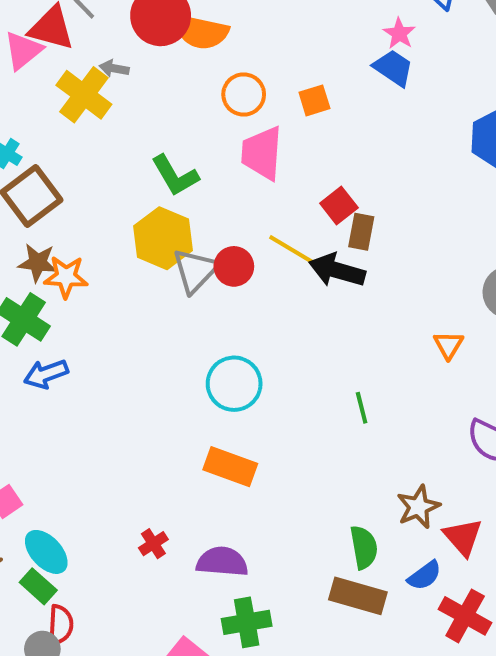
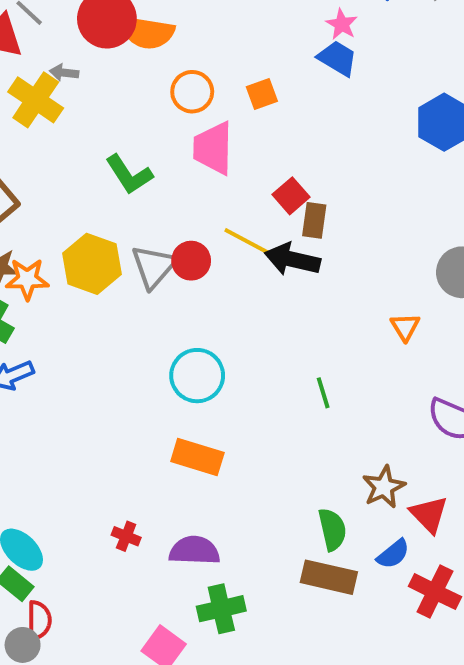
yellow hexagon: (163, 238) -> (92, 264), moved
red cross: (153, 544) -> (126, 536), turned -32

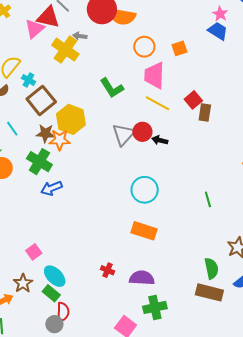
yellow line: (248, 242) -> (157, 103), moved
black arrow: (292, 259) -> (160, 140), moved, size x0.6
yellow hexagon: (92, 264) -> (71, 119), moved

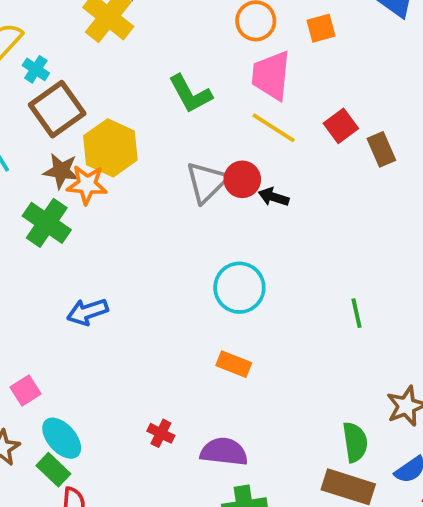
brown rectangle: (205, 113) -> (381, 149), moved, turned -36
blue arrow: (51, 188) -> (87, 312), moved
orange rectangle: (144, 231) -> (234, 364), size x0.7

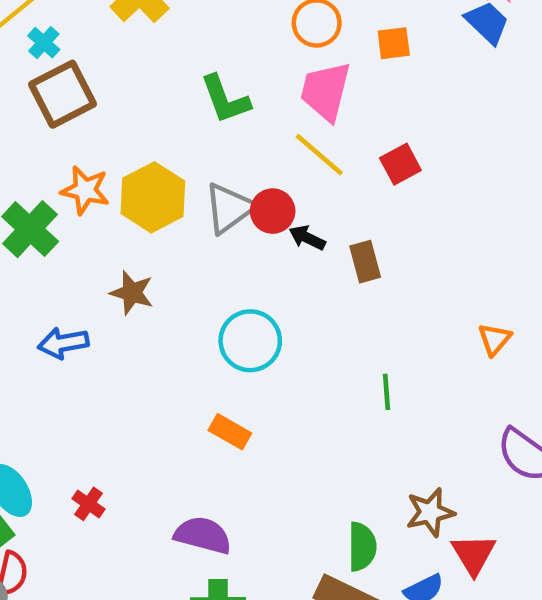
yellow hexagon: (110, 148) -> (153, 197), moved
brown rectangle: (381, 149) -> (365, 262), moved
brown star: (61, 171) -> (132, 293), moved
red cross: (161, 433) -> (88, 504), moved

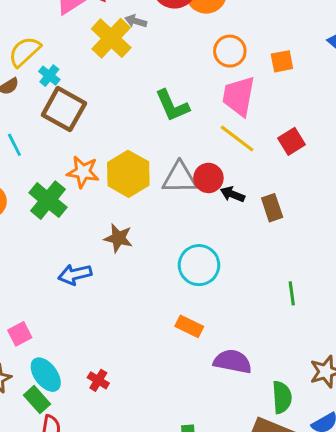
brown square: (63, 94) -> (64, 109), turned -30
gray triangle: (229, 208) -> (180, 178), turned 39
purple semicircle: (203, 535) -> (233, 361), moved

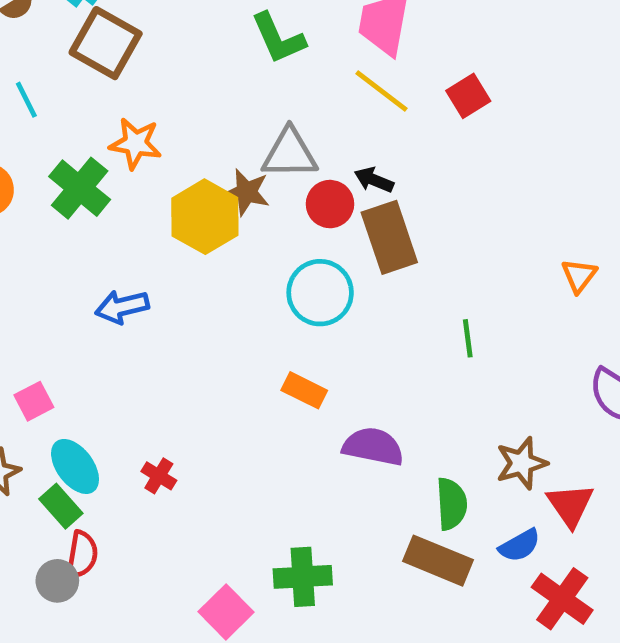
yellow hexagon: (128, 174) -> (205, 217), moved
red circle: (208, 178) -> (330, 204), moved
brown rectangle: (272, 208) -> (389, 237), moved, size x1.6
brown star: (118, 238) -> (246, 192), moved

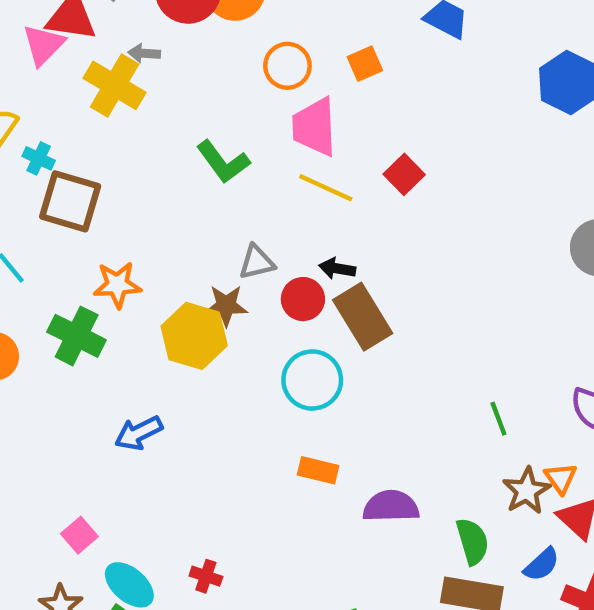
gray triangle: (290, 153) -> (257, 262), size x0.7
orange triangle: (579, 276) -> (561, 478), moved
green line: (468, 338) -> (498, 419), moved

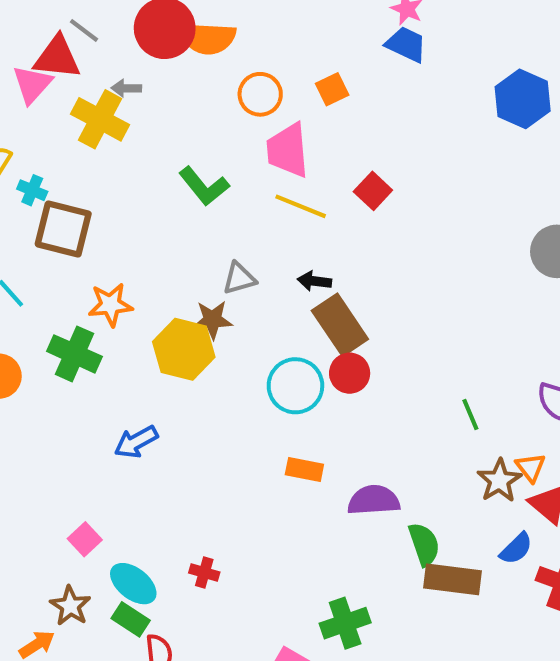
red circle: (303, 299) -> (350, 373), moved
green semicircle: (472, 541) -> (424, 544), moved

